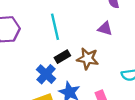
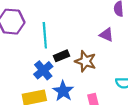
cyan line: (55, 27) -> (45, 35), moved

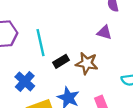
blue cross: (43, 70) -> (25, 81), moved

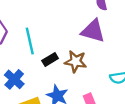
purple triangle: (104, 32) -> (93, 31), size x1.6

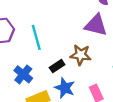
black rectangle: (50, 60) -> (57, 66), moved

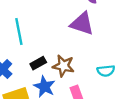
brown star: (81, 55) -> (63, 66), moved

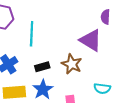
brown star: (63, 66) -> (72, 64), moved

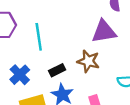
purple triangle: (91, 40) -> (104, 32), turned -30

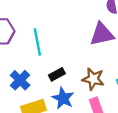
brown star: (88, 61) -> (93, 79), moved

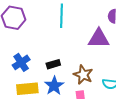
cyan line: (37, 42) -> (62, 16), moved

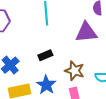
black rectangle: (53, 64) -> (45, 55), moved

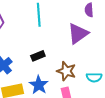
purple triangle: (86, 32) -> (78, 34), turned -30

